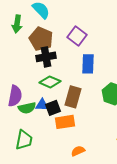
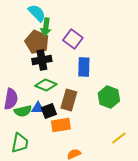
green arrow: (17, 24) -> (46, 27), moved

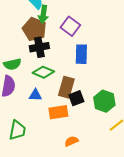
green hexagon: (109, 97) -> (104, 101), moved
green semicircle: (23, 111) -> (12, 64), moved
black square: (49, 111) -> (76, 98), moved

